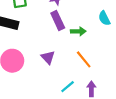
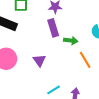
orange line: (84, 59) -> (85, 60), moved

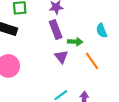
purple triangle: (39, 60) -> (61, 57), moved

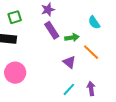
purple triangle: (61, 57) -> (69, 62), moved

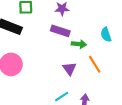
purple rectangle: (52, 30) -> (60, 31), turned -54

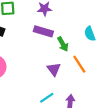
green arrow: (79, 44) -> (63, 44), turned 56

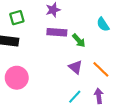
orange line: (79, 64) -> (101, 69), moved

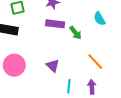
purple triangle: (75, 67) -> (53, 66), moved
cyan line: (75, 97) -> (69, 86), turned -40

